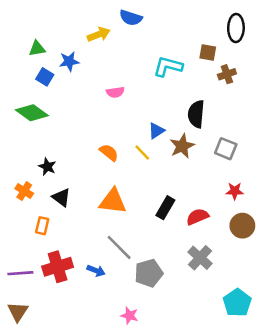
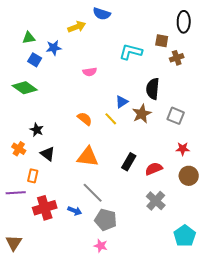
purple line: (20, 273) -> (16, 193), moved
gray pentagon: (149, 273) -> (106, 220), moved, turned 30

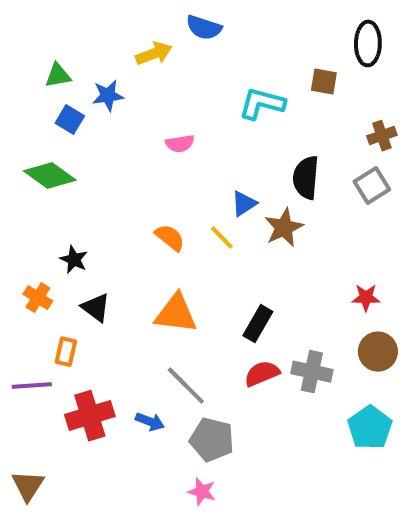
brown cross: (177, 58) -> (382, 136), moved
gray square: (176, 116) -> (372, 186), moved, turned 36
red semicircle: (154, 169) -> (262, 374), moved
gray cross: (156, 201) -> (312, 372), moved, turned -30
cyan pentagon: (185, 236) -> (370, 428), moved

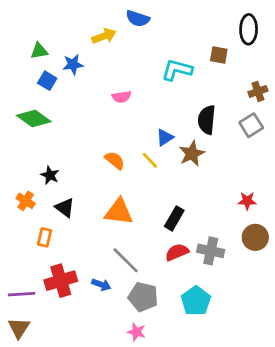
purple line: (32, 386) -> (22, 294), moved
cyan pentagon: (370, 428) -> (196, 301), moved

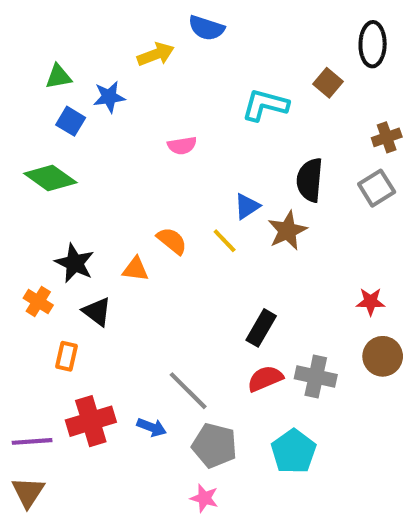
brown square: (219, 55) -> (328, 83), turned 30
black star: (50, 175) -> (75, 263), size x1.4
orange triangle: (119, 212) -> (135, 269), moved, size x0.6

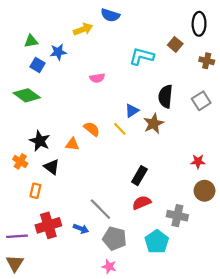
brown cross: (387, 137) -> (207, 61), moved, turned 32
gray cross: (316, 377) -> (177, 216), moved

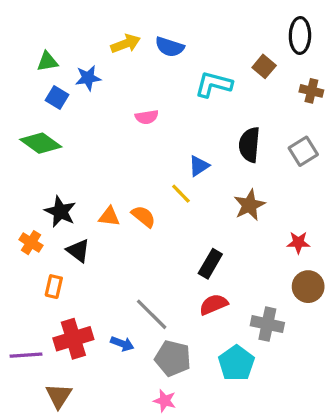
blue semicircle: (110, 15) -> (170, 47), moved
brown star: (154, 124) -> (249, 205), moved
orange semicircle: (92, 129) -> (143, 216), moved
brown triangle: (15, 263) -> (59, 396), moved

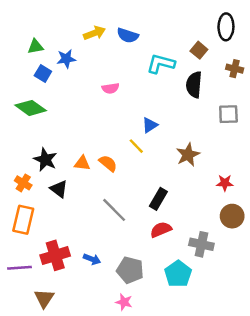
black semicircle: (249, 145) -> (194, 85), moved
gray square: (303, 151) -> (228, 114), turned 30
orange rectangle: (54, 287) -> (23, 220), moved, size x1.6
gray line: (152, 314) -> (114, 210), moved

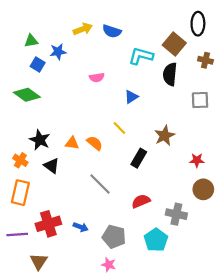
brown square: (199, 50) -> (174, 44), size x1.5
blue triangle: (150, 125) -> (131, 97), moved
black rectangle: (158, 199) -> (139, 158), moved

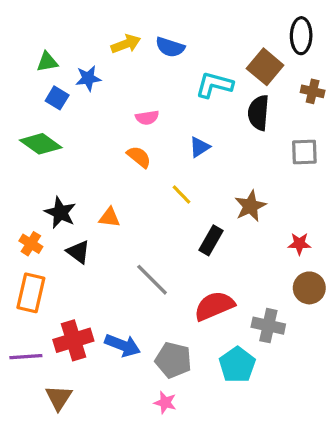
orange semicircle: (95, 143) -> (139, 157), moved
red semicircle: (141, 201) -> (214, 306), size x1.4
blue arrow: (81, 227) -> (123, 345), size x1.5

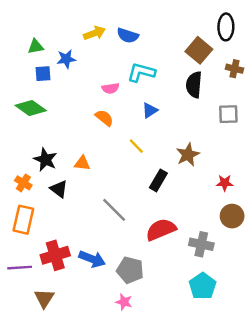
cyan L-shape: (214, 85) -> (141, 72), moved
blue square: (57, 98) -> (43, 74), turned -35
cyan pentagon: (237, 365) -> (203, 286), moved

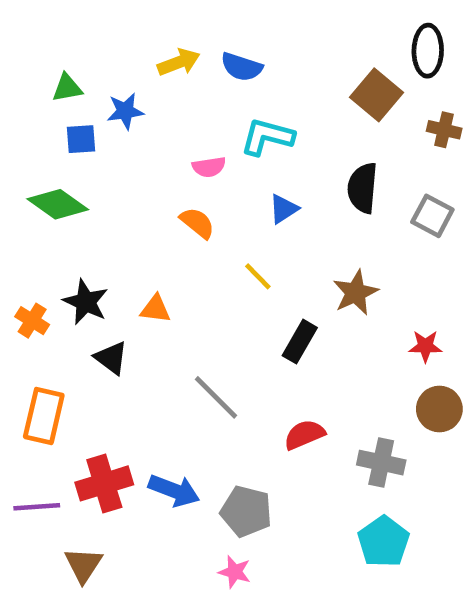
black semicircle: (194, 85) -> (363, 188), moved
gray square: (228, 114) -> (432, 216), turned 30
orange cross: (23, 183) -> (32, 321), moved
red semicircle: (161, 230) -> (304, 435), size x0.7

